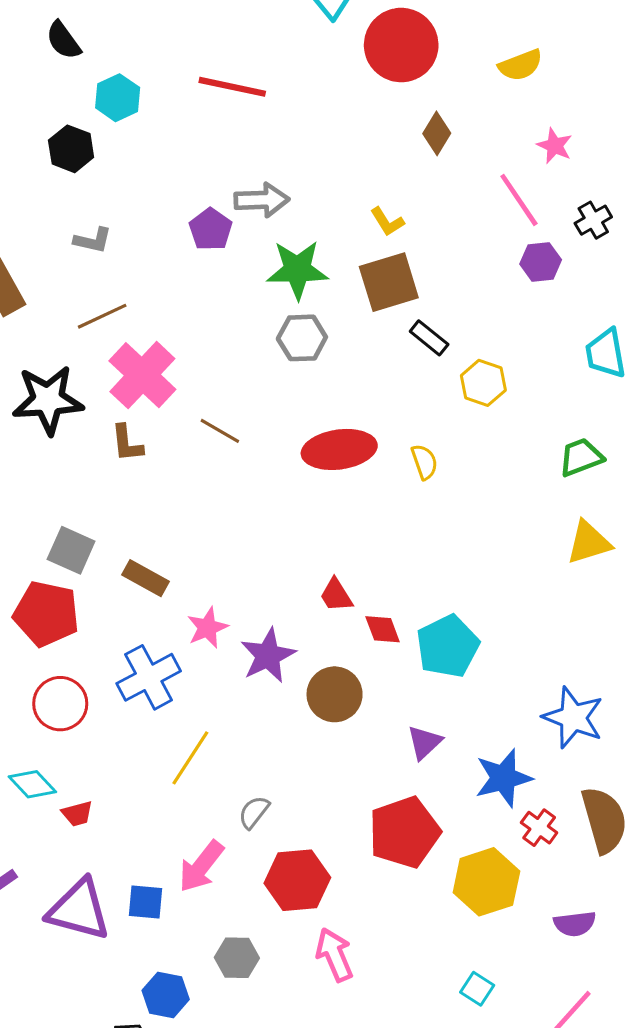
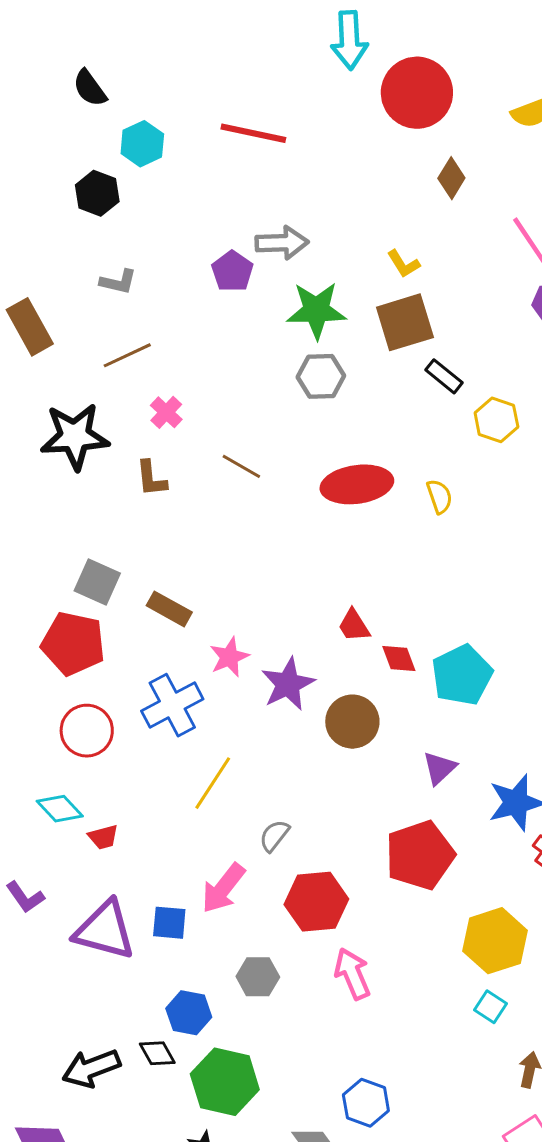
pink cross: (142, 375) -> (166, 412), size x0.5
yellow hexagon: (486, 882) -> (495, 941), moved

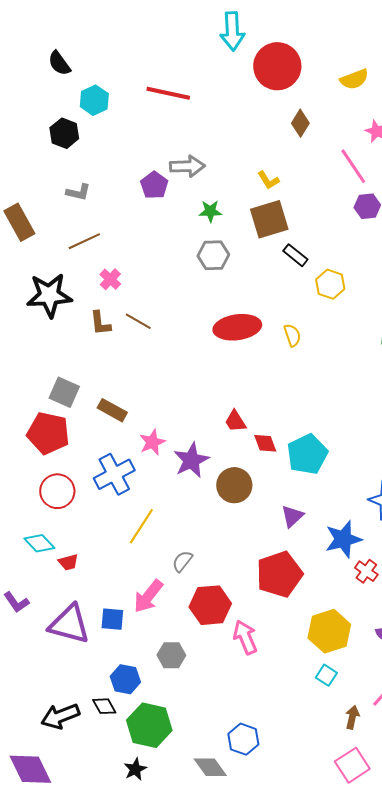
green star: (316, 310) -> (210, 211), size x0.6
brown line: (241, 466) -> (138, 321), moved
pink arrow: (352, 974) -> (245, 637), moved

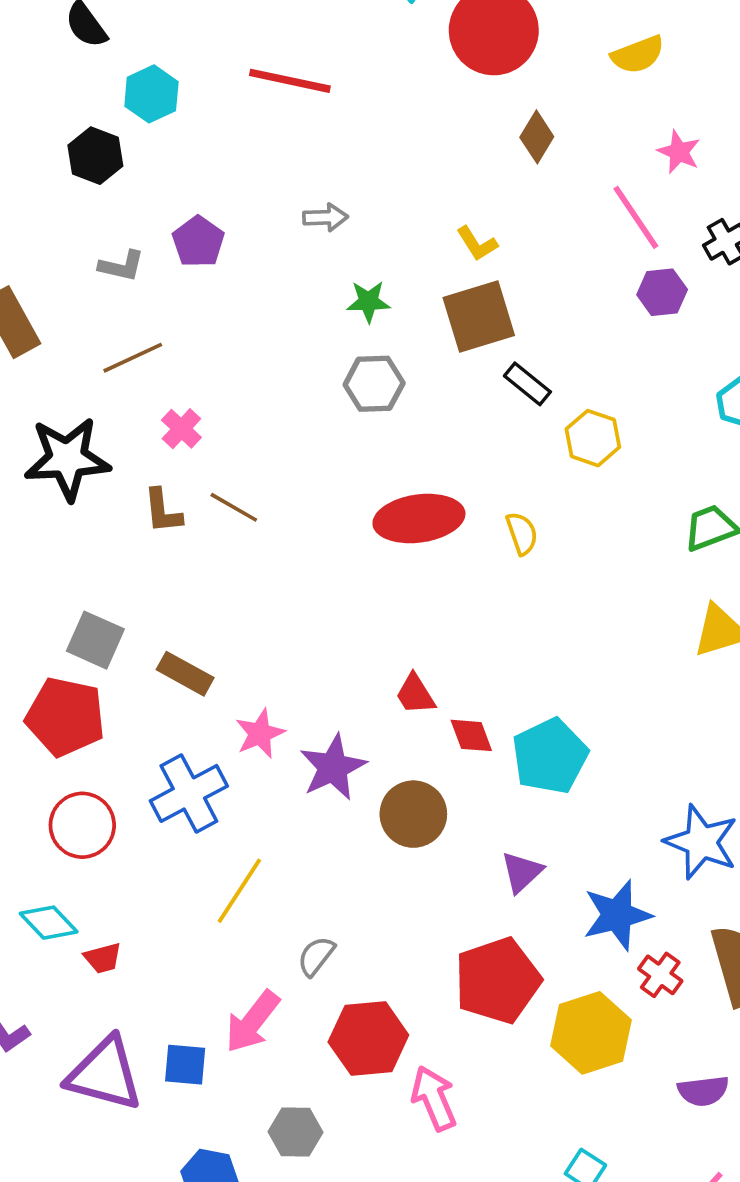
gray arrow: (187, 166) -> (325, 217), size x0.7
purple pentagon: (154, 185) -> (198, 242), moved
yellow hexagon: (329, 631) -> (591, 1033), moved

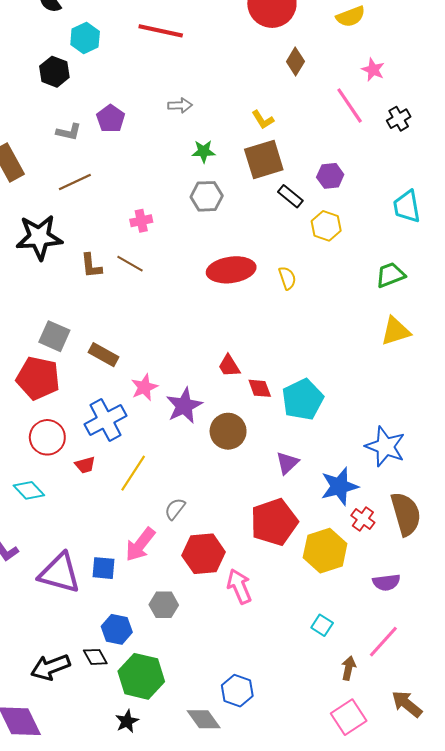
purple hexagon: (662, 292) -> (330, 176), moved
pink cross: (181, 429) -> (141, 221), moved, turned 35
red trapezoid: (103, 958) -> (85, 465), moved

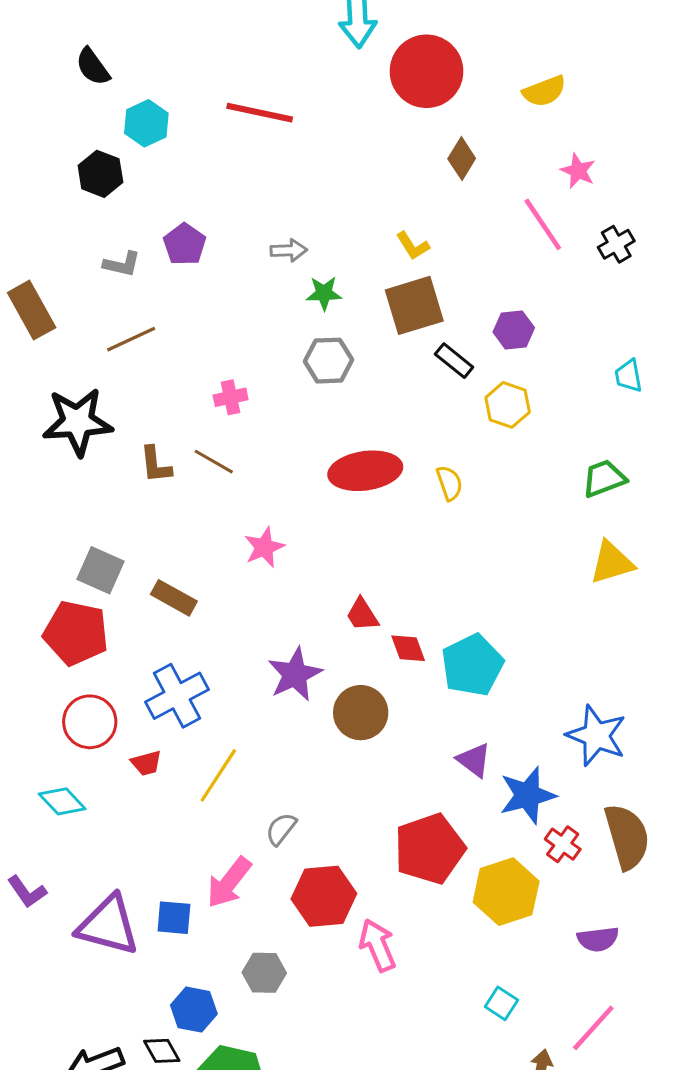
gray arrow: (180, 105) -> (289, 250), moved
cyan trapezoid: (407, 207) -> (629, 376), size x0.7
pink star: (144, 387) -> (264, 547), moved
purple triangle: (287, 463) -> (474, 760), moved, turned -40

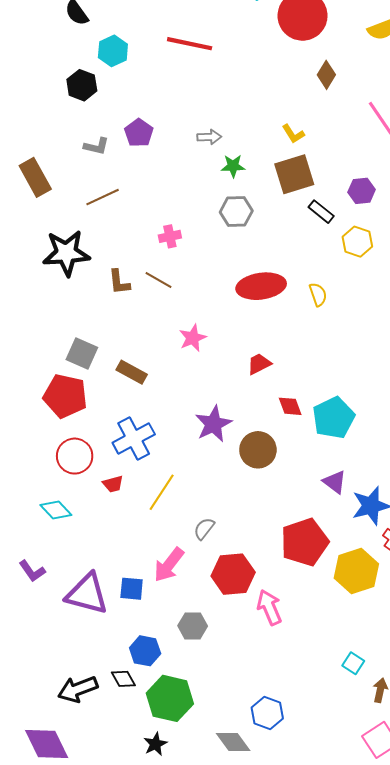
red trapezoid: (362, 615) -> (259, 364), moved, turned 95
cyan square: (501, 1003) -> (353, 663), moved

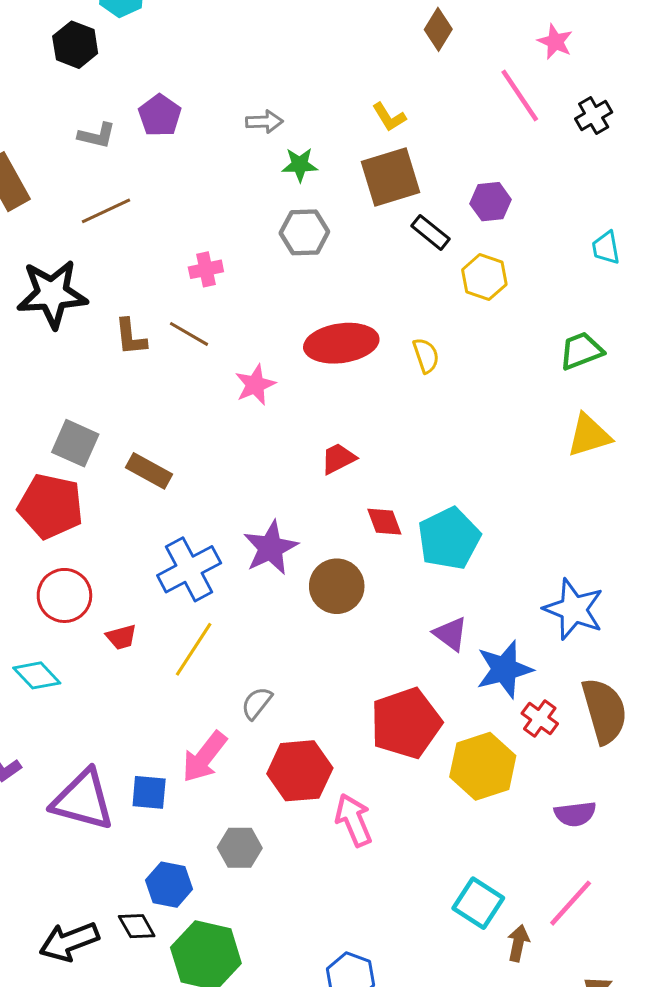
pink star: (193, 338) -> (255, 385), moved
blue cross: (134, 438) -> (189, 569), moved
cyan square: (353, 663) -> (478, 903), size x1.5

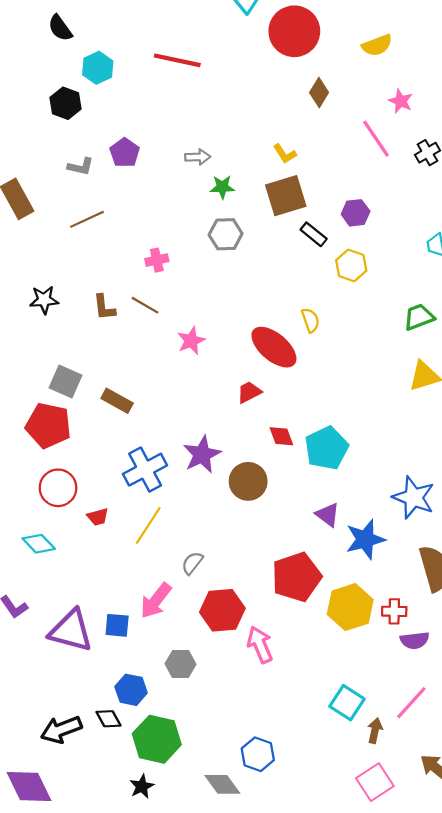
black star: (52, 294) -> (44, 300), moved, size x0.6
red ellipse: (341, 343) -> (274, 347), moved, turned 48
red cross: (540, 719) -> (394, 611), moved, turned -35

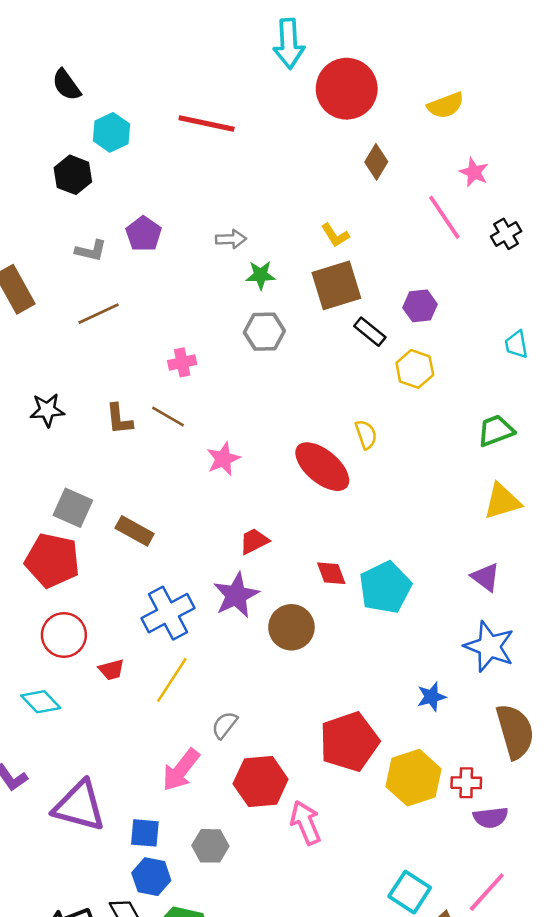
red trapezoid: (249, 392) -> (254, 541), moved
purple triangle: (328, 515) -> (485, 577), moved
blue star: (365, 539) -> (432, 697), size x0.6
blue square: (117, 625) -> (145, 833), moved

